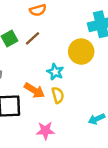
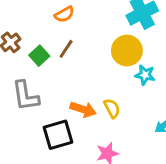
cyan star: (55, 72) -> (145, 75), moved

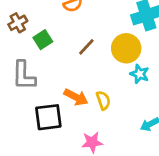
brown line: (66, 49) -> (86, 47), moved

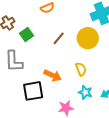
cyan star: (140, 74) -> (85, 92), moved
yellow semicircle: (103, 100) -> (81, 69), moved

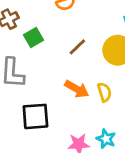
orange arrow: (53, 75) -> (77, 89), moved
cyan star: (85, 92) -> (106, 139), moved

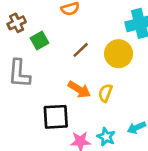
yellow semicircle: (104, 92) -> (105, 93), turned -144
black square: (35, 116) -> (56, 117), moved

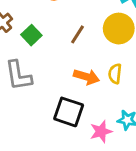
black square: (56, 117) -> (69, 112), turned 36

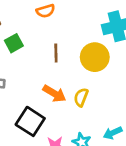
brown line: (78, 34) -> (56, 53), turned -48

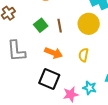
green square: (14, 43) -> (41, 25), moved
orange arrow: (54, 94) -> (53, 53), moved

